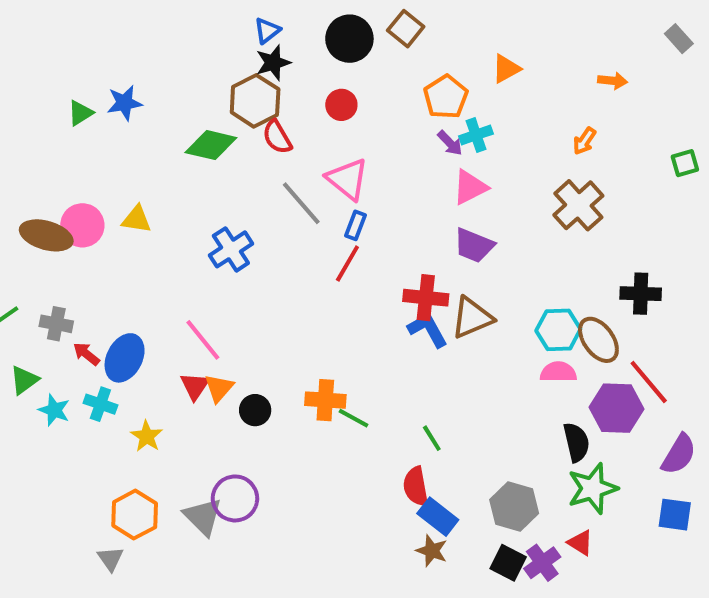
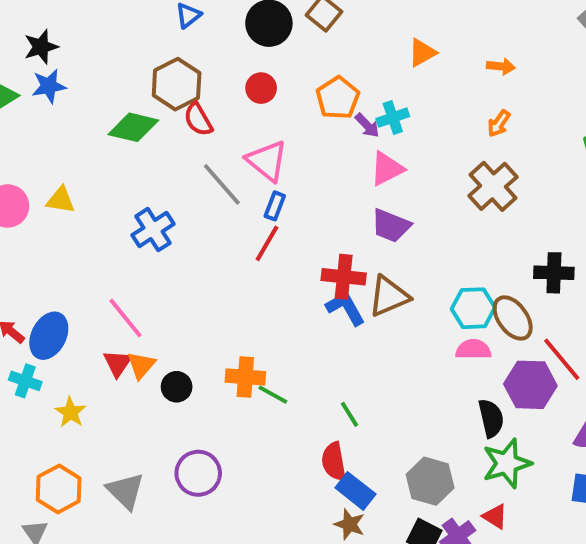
black star: (273, 63) -> (41, 47), moved
orange arrow: (613, 81) -> (501, 66), moved
orange pentagon: (446, 97) -> (338, 98), moved
purple circle: (235, 498) -> (198, 473), moved

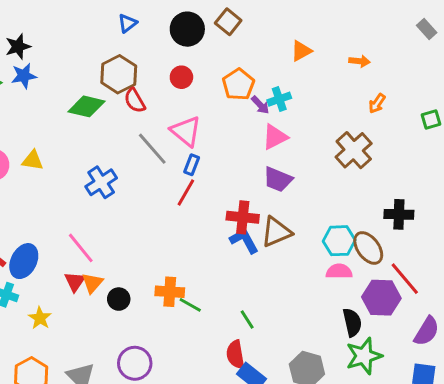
orange arrow: (499, 123) -> (377, 103), moved

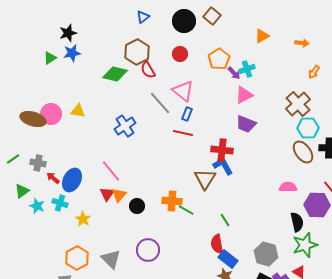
red line: (186, 192) -> (183, 133), turned 72
brown triangle: (276, 232) -> (205, 179), moved, turned -35
cyan hexagon: (339, 241) -> (308, 128), moved
brown ellipse: (368, 248) -> (303, 152), moved

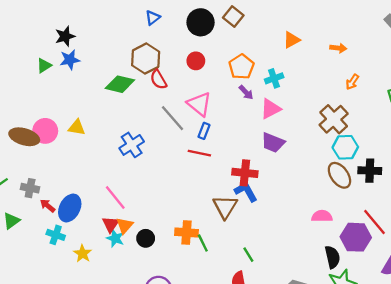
purple arrow: (234, 73) -> (246, 92), moved
cyan star: (37, 206) -> (115, 238), moved
green line: (186, 210) -> (203, 243), turned 35

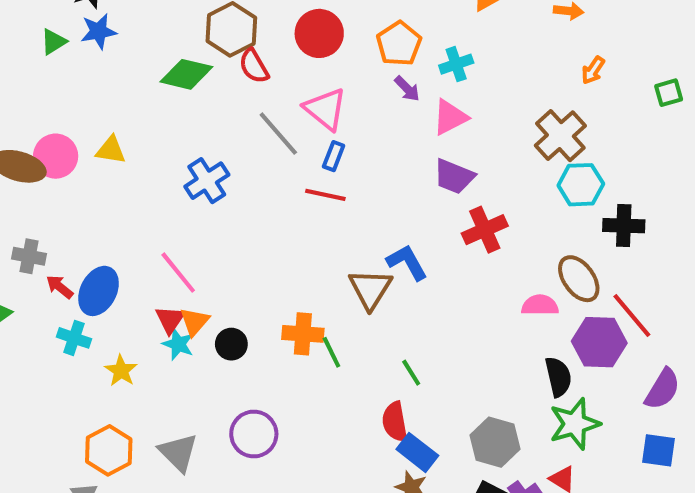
red circle: (196, 61) -> (319, 33), size x1.5
red cross: (245, 173) -> (485, 230), moved, turned -30
brown ellipse: (339, 175) -> (579, 279), moved

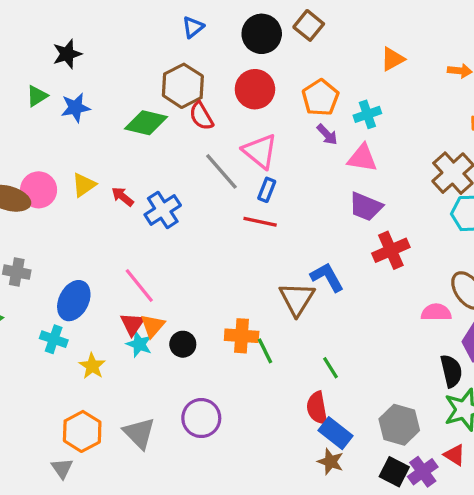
blue star: (99, 31) -> (75, 108), moved
pink triangle: (450, 117) -> (362, 158), turned 36
yellow triangle: (111, 150) -> (84, 185), turned -44
red arrow: (60, 287) -> (122, 197), moved

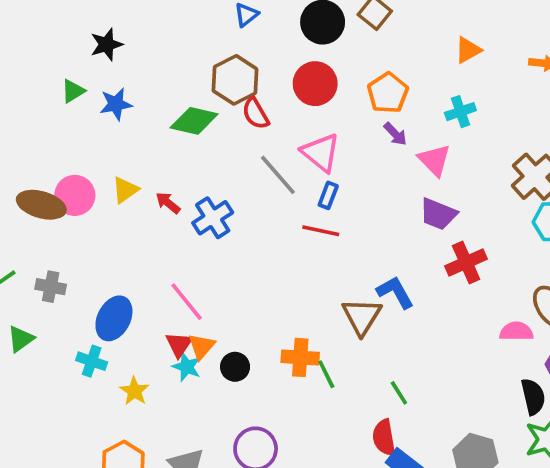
cyan cross: (367, 114) -> (460, 112), moved
pink triangle: (362, 158) -> (434, 160), turned 36

